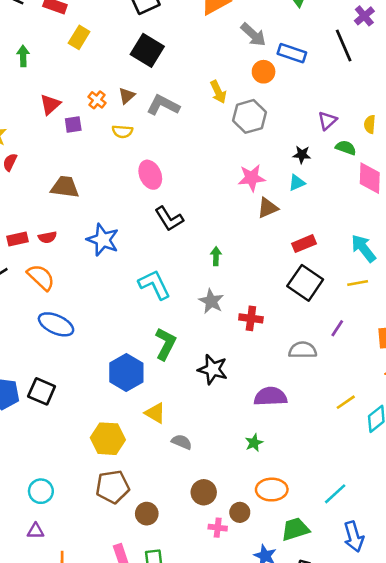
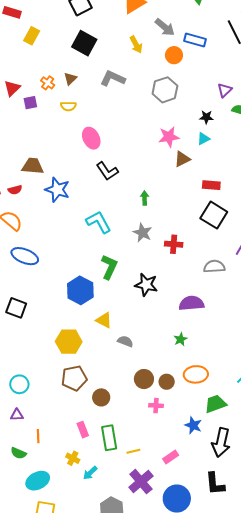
yellow arrow: (218, 92) -> (136, 45), moved
gray L-shape: (163, 105) -> (113, 78), moved
brown trapezoid: (65, 187) -> (33, 166), moved
red rectangle: (304, 244) -> (211, 185), turned 30
brown circle: (240, 512) -> (167, 382), moved

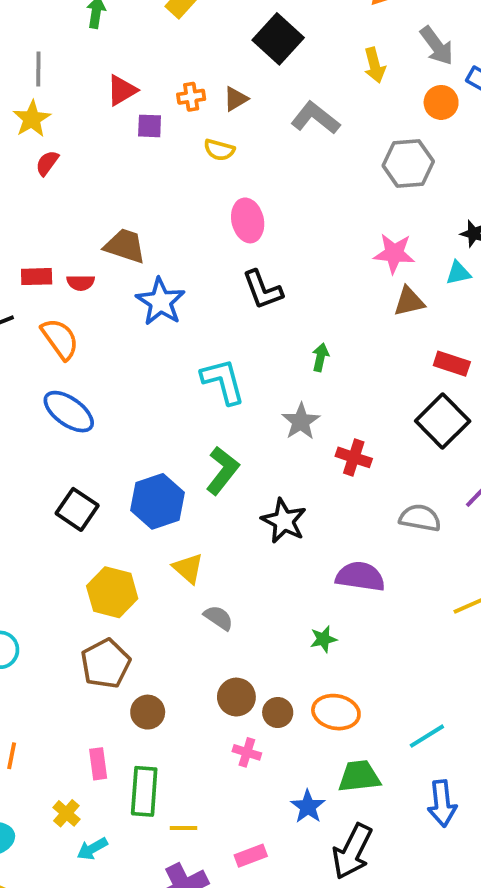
orange cross: (48, 83) -> (191, 97), turned 32
black square: (16, 308) -> (77, 509), moved
brown pentagon: (74, 378) -> (106, 664), turned -30

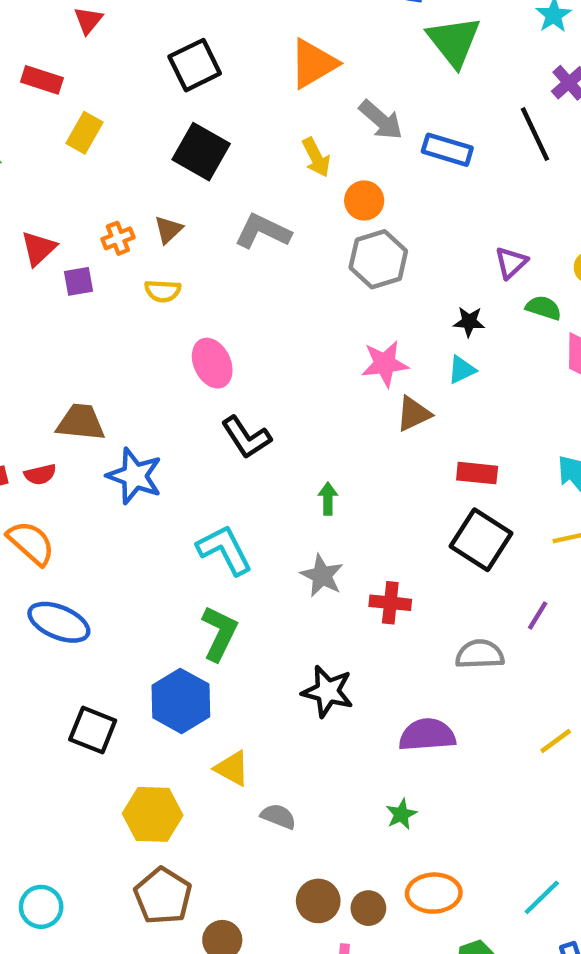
orange circle: (441, 102) -> (364, 200), moved
green L-shape: (222, 471) -> (219, 633), moved

